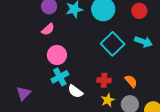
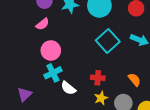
orange semicircle: (131, 81) -> (134, 80), moved
purple triangle: (23, 93) -> (25, 94), moved

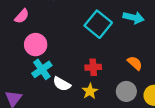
yellow star: (101, 98) -> (90, 91), moved

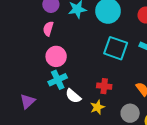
pink semicircle: (22, 16) -> (48, 29), turned 144
cyan square: (98, 24) -> (116, 48), turned -30

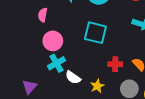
cyan square: (116, 48) -> (95, 33), moved
red cross: (104, 86) -> (115, 64), moved

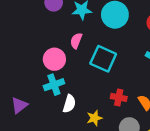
pink semicircle: (43, 15) -> (76, 41), moved
white semicircle: (73, 77) -> (69, 104), turned -119

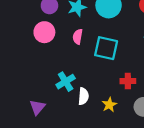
pink circle: (54, 59) -> (44, 32), moved

